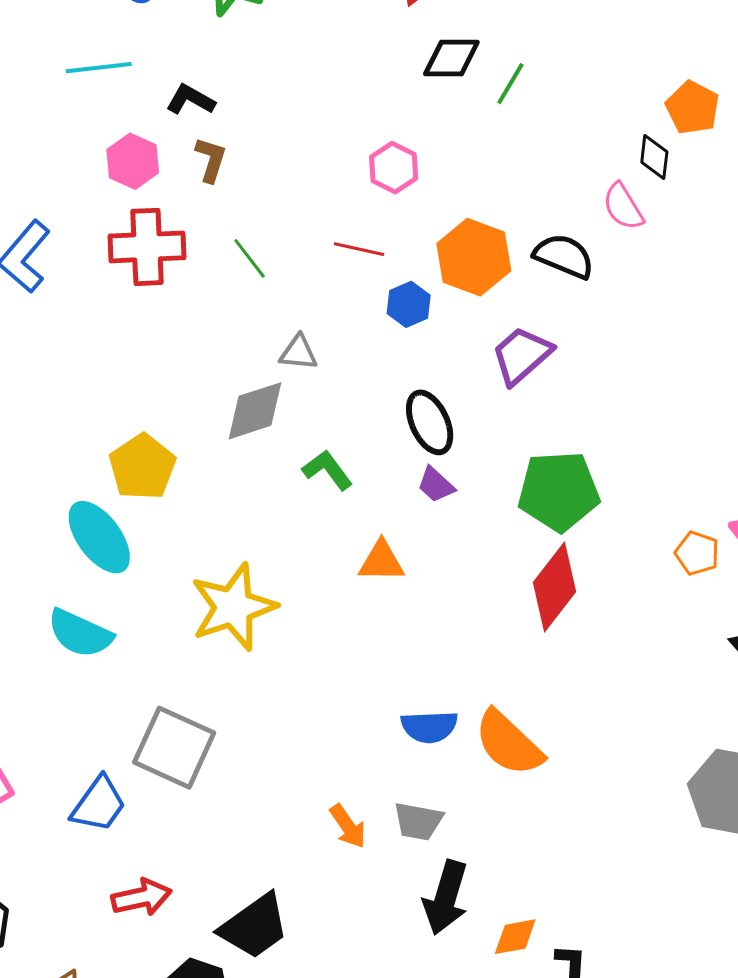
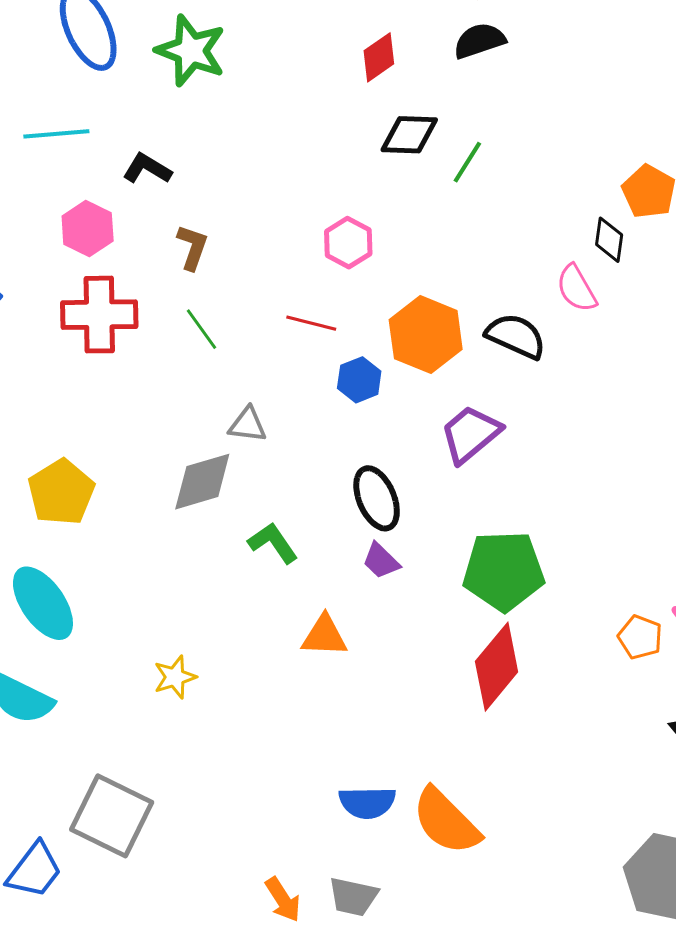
brown L-shape: (211, 160) -> (192, 247), moved
yellow pentagon: (142, 467) -> (61, 492), moved
yellow star: (233, 607) -> (175, 677), size x0.5

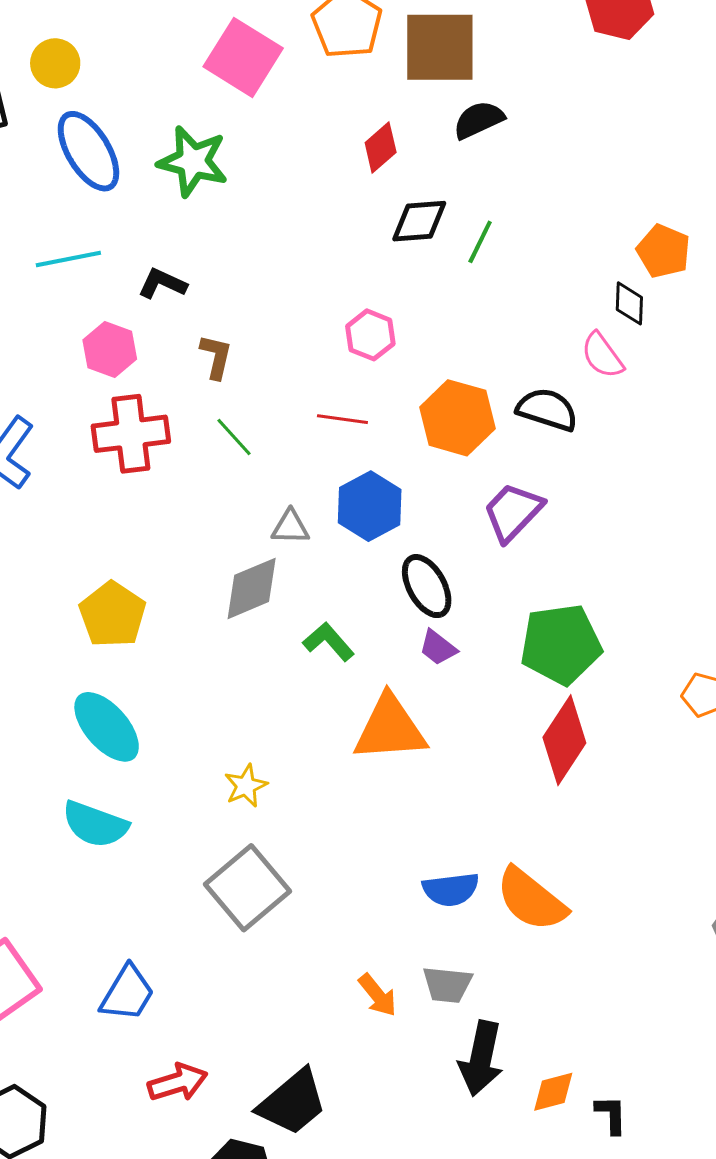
blue hexagon: (359, 380) -> (370, 506), moved, size x1.5
orange triangle: (324, 636) -> (390, 729), size x1.6
gray square: (112, 816) -> (248, 888), moved, turned 30

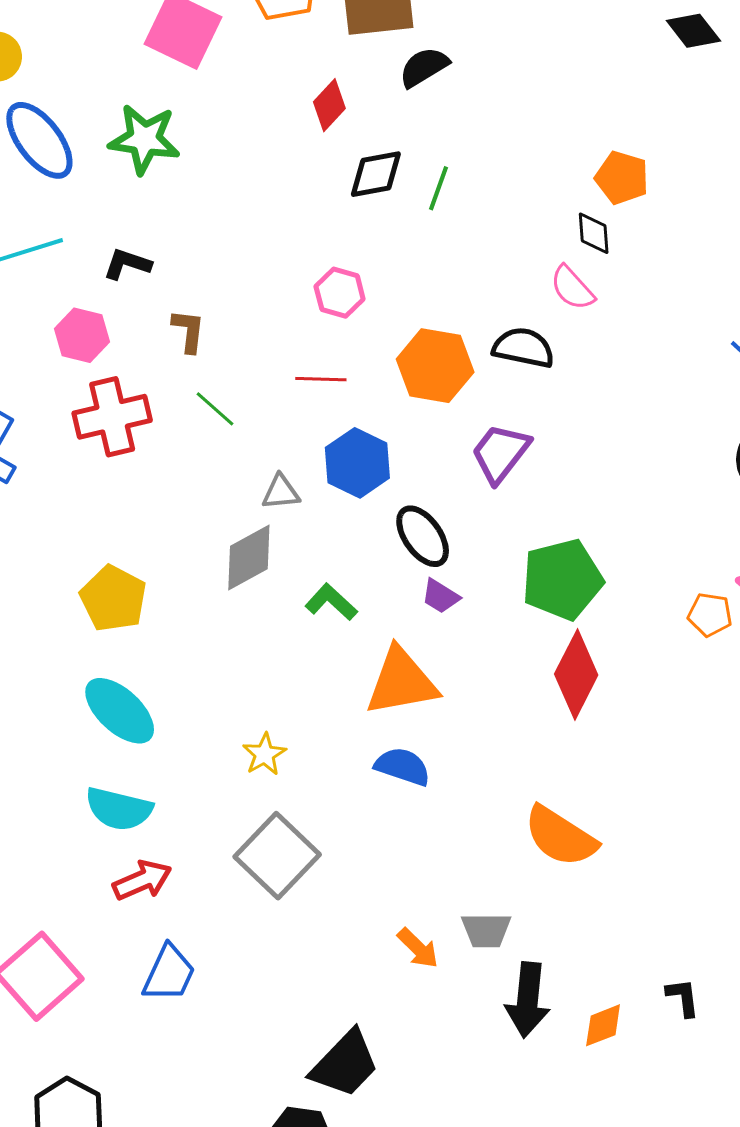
blue semicircle: (451, 889) -> (403, 766), moved, turned -148
red arrow: (178, 1083) -> (142, 880), moved
black L-shape: (611, 1115) -> (683, 997), moved

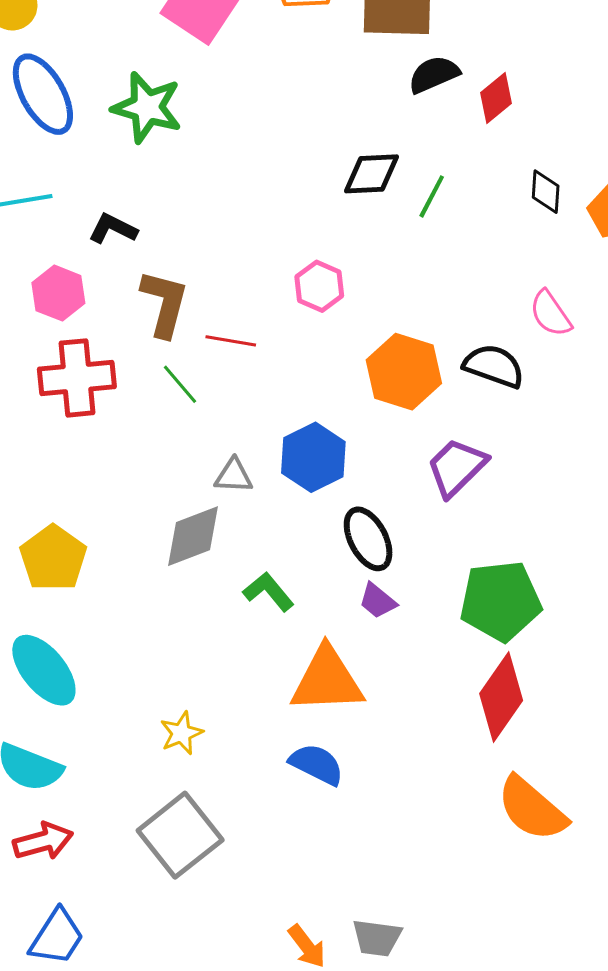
red diamond: (329, 105) -> (496, 98), moved
black diamond: (594, 233) -> (546, 192), moved
brown L-shape: (188, 331) -> (164, 303), size x1.5
red line: (321, 379) -> (231, 341), moved
orange semicircle: (560, 836) -> (532, 809), moved

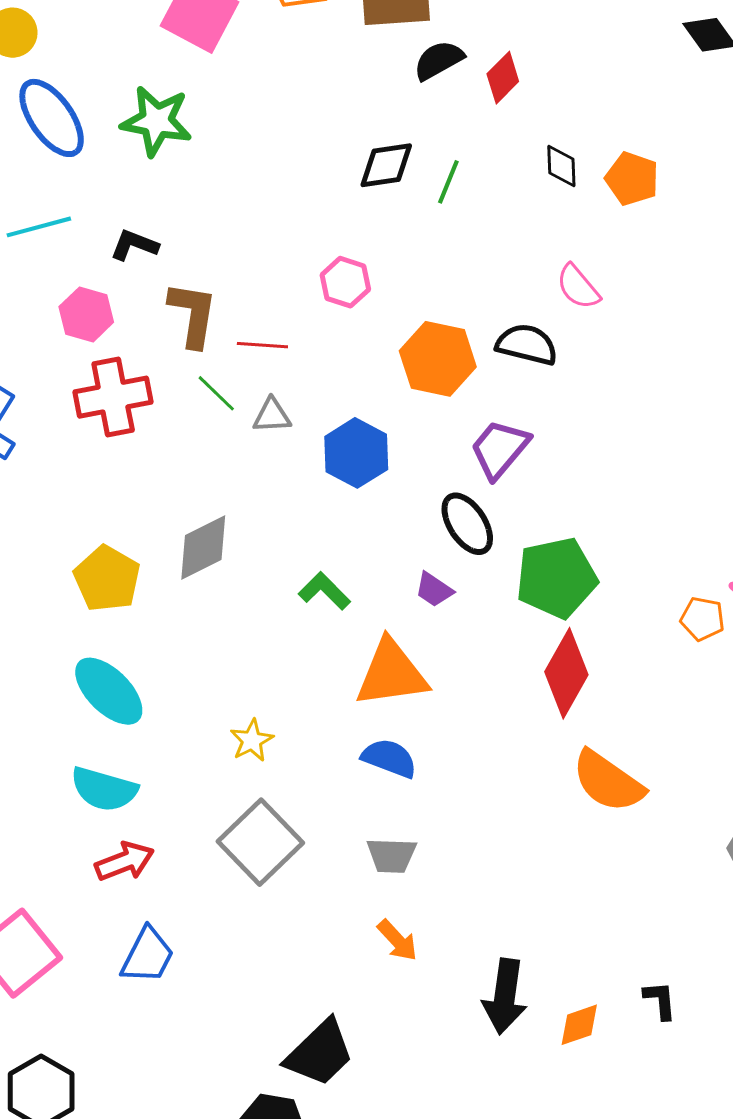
gray triangle: (234, 476) -> (272, 416), moved
gray diamond: (193, 536) -> (203, 547), moved
black ellipse: (368, 539) -> (467, 524), moved
gray trapezoid: (377, 938) -> (391, 855), moved

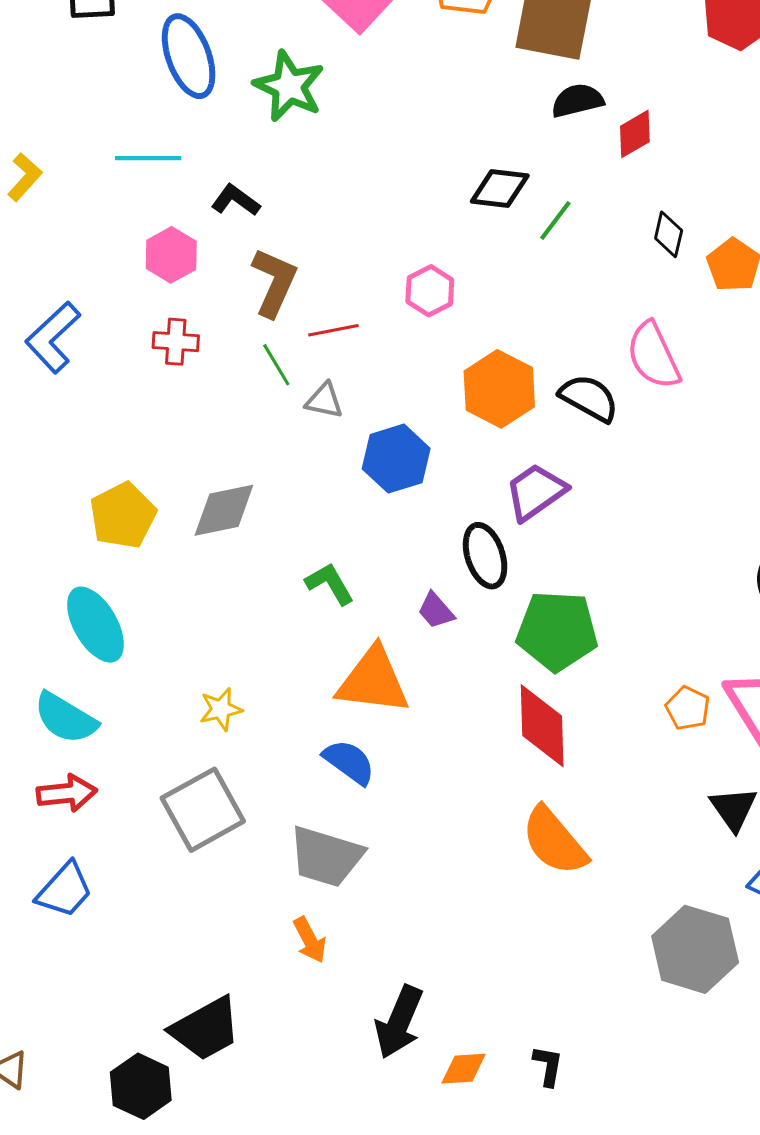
pink semicircle: (578, 287) -> (653, 356), size x1.4
red line: (262, 345) -> (333, 330), turned -30
red cross: (113, 397) -> (176, 342), size x0.6
red diamond: (566, 673) -> (542, 726), turned -46
gray trapezoid: (391, 855) -> (326, 856), size x1.5

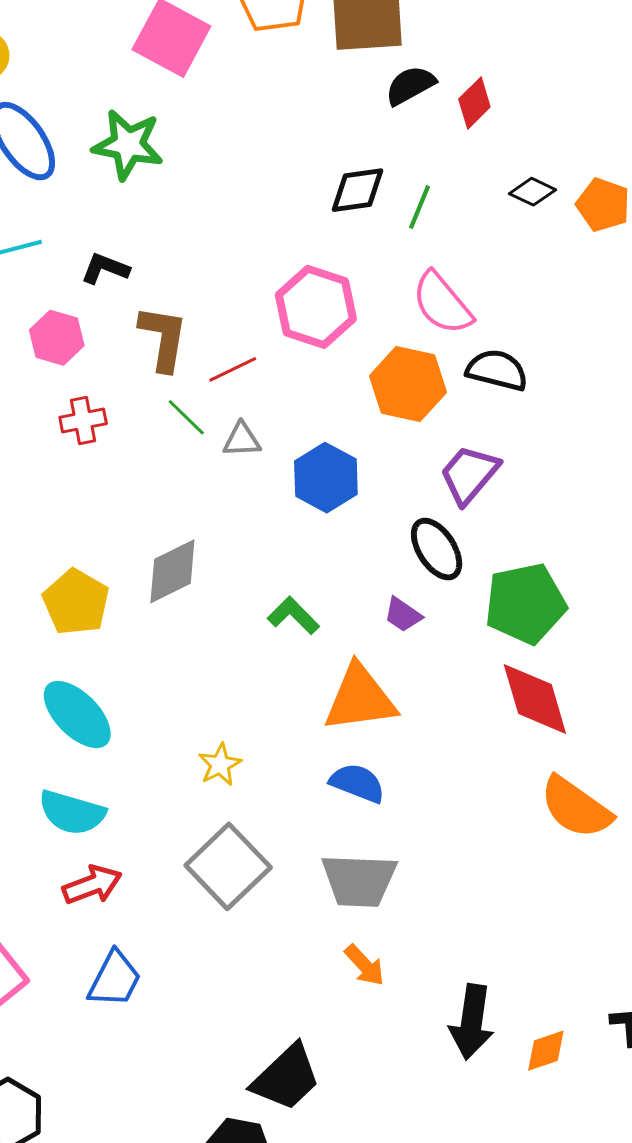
black diamond: (669, 234) -> (533, 192), turned -63
pink hexagon: (430, 291) -> (316, 307), size x1.6
pink semicircle: (653, 356) -> (442, 303), moved

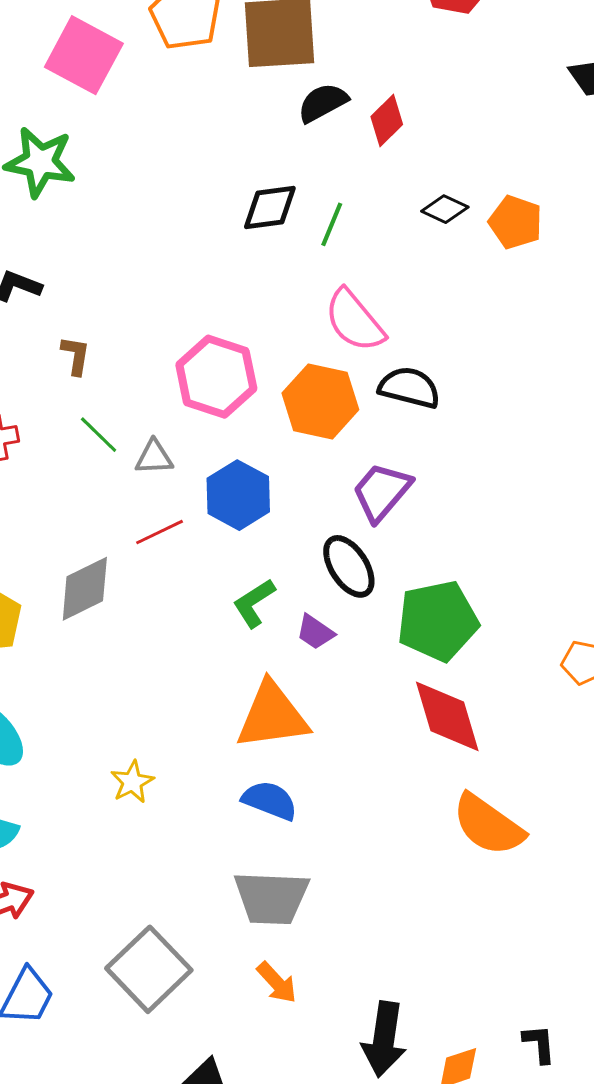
pink hexagon: (316, 307) -> (216, 377), moved
brown L-shape: (163, 338) -> (76, 356), size x0.6
red line: (233, 369) -> (160, 532), moved
green L-shape: (293, 616) -> (254, 603), moved, turned -78
gray square: (228, 866) -> (149, 969), moved

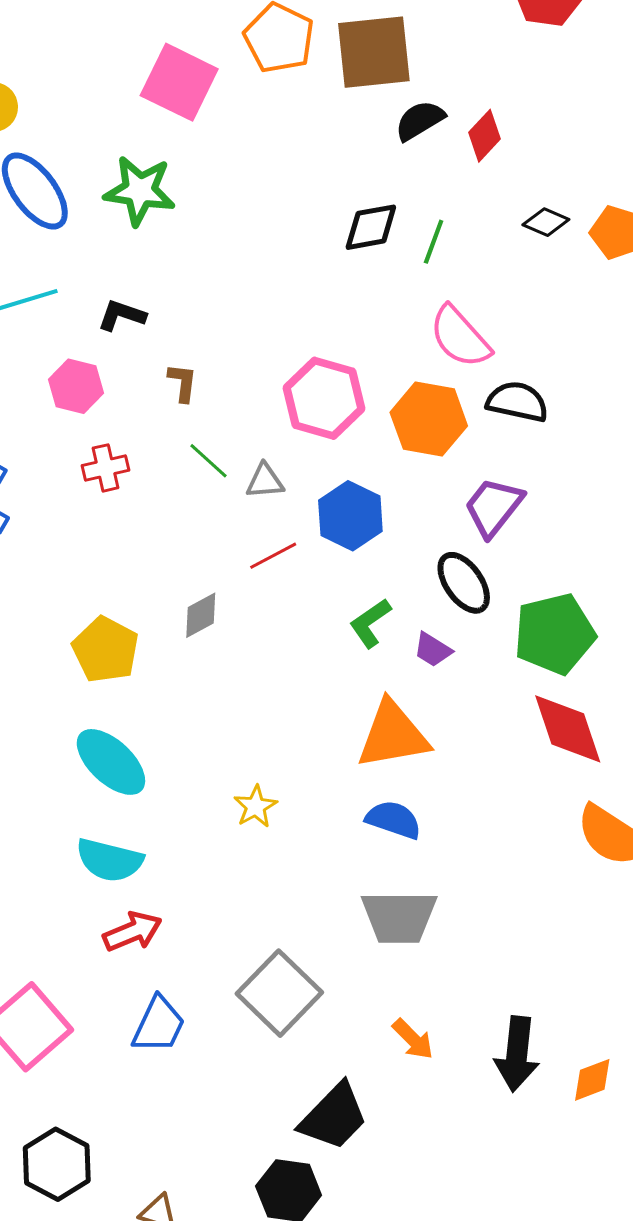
gray diamond: (85, 589) -> (201, 615), size x0.7
orange arrow: (277, 983) -> (413, 1039), moved

